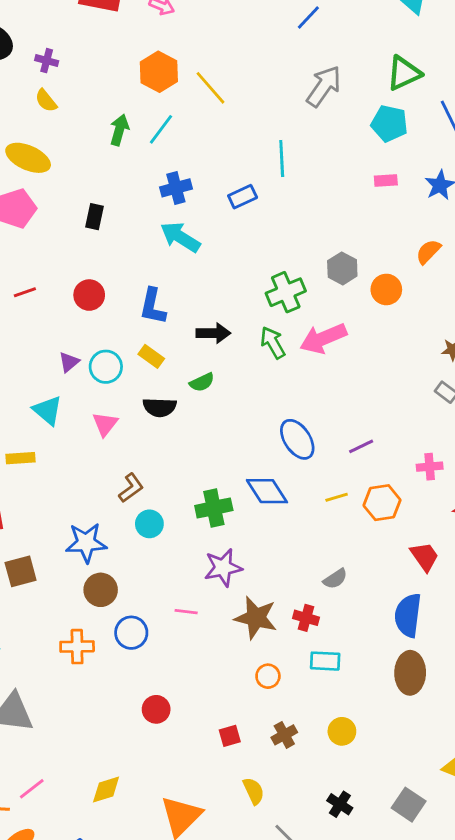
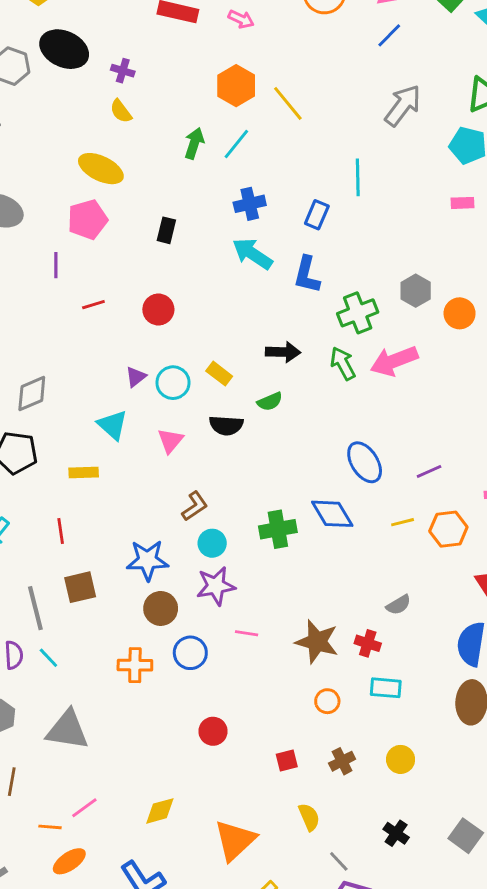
blue rectangle: (243, 197) -> (317, 215), turned -44
blue L-shape: (153, 306) -> (307, 275), moved
purple star: (223, 568) -> (216, 586), moved

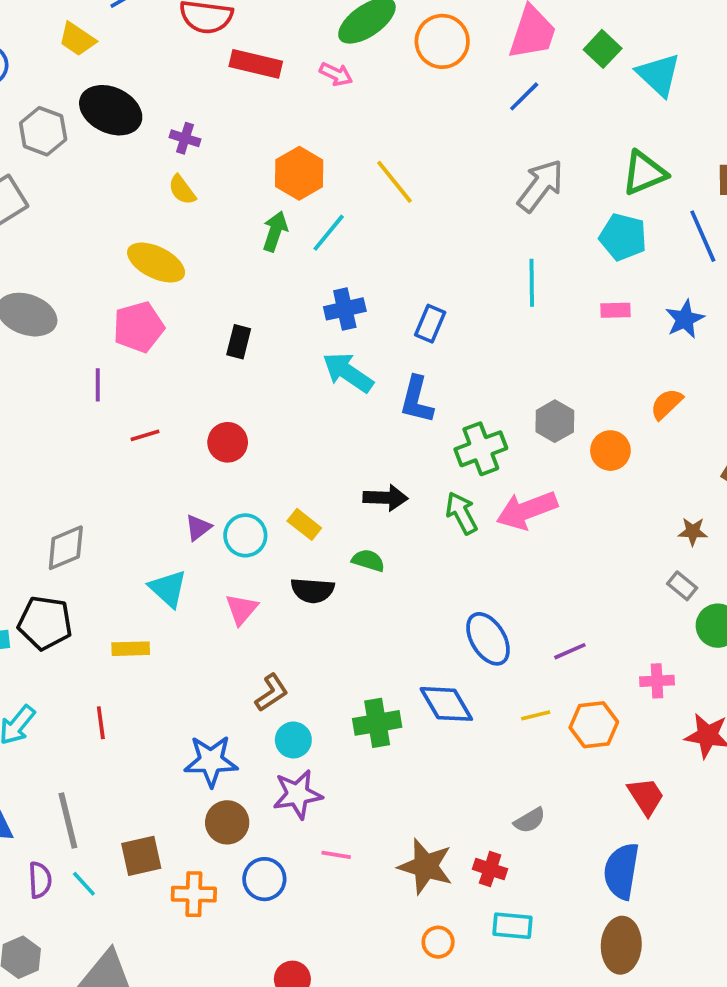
orange hexagon: (236, 86) -> (299, 173), moved
cyan line: (358, 177) -> (532, 283), moved
green semicircle: (270, 401) -> (368, 560), turned -140
brown square: (80, 587) -> (141, 856), moved

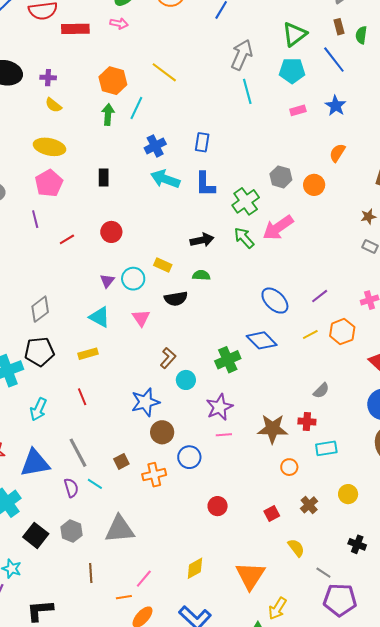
cyan line: (532, 283) -> (247, 91), moved
purple star: (298, 794) -> (219, 407), moved
brown square: (141, 856) -> (121, 461), size x0.7

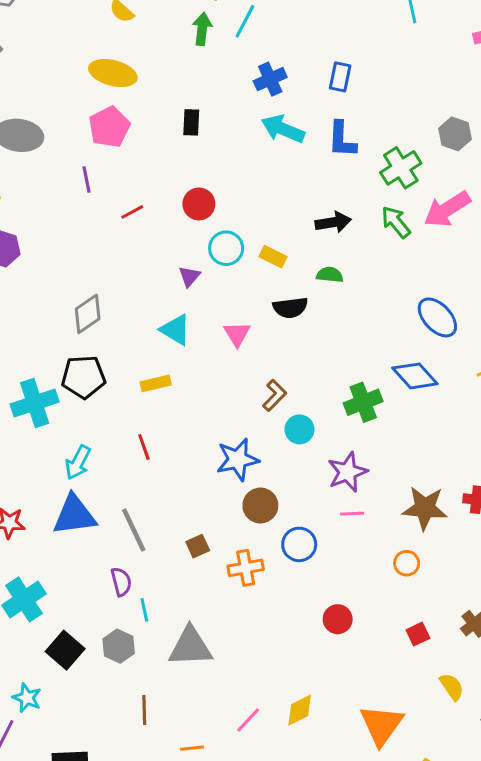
cyan circle: (133, 279) -> (226, 248), moved
blue triangle: (35, 463) -> (74, 515), moved
orange circle: (289, 467) -> (407, 563), moved
cyan line: (95, 484) -> (144, 610), moved, turned 42
pink line: (144, 579) -> (248, 720), moved

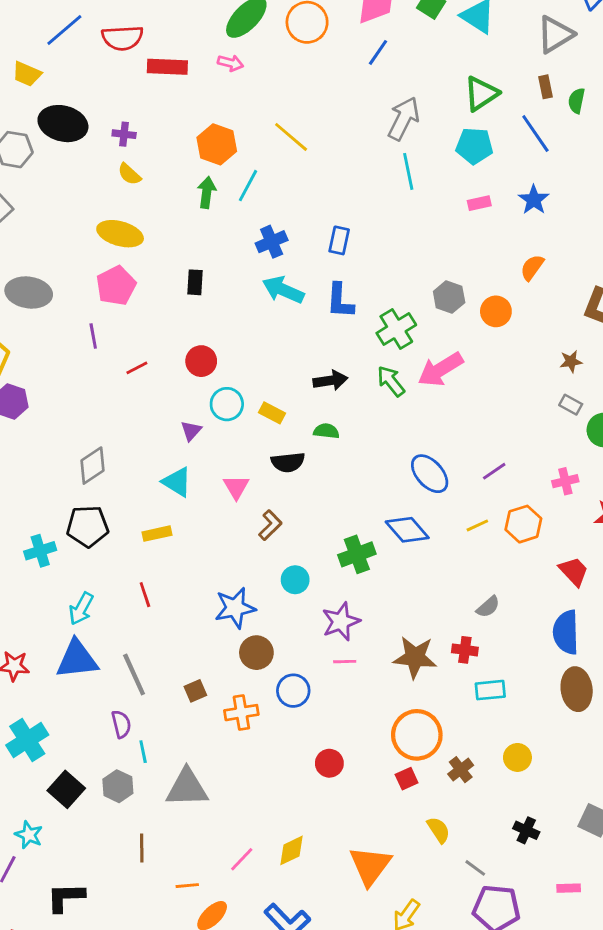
brown L-shape: (275, 395) -> (270, 525), moved
cyan cross: (35, 403) -> (40, 551), size x0.7
orange circle: (407, 563) -> (417, 735), moved, size x2.0

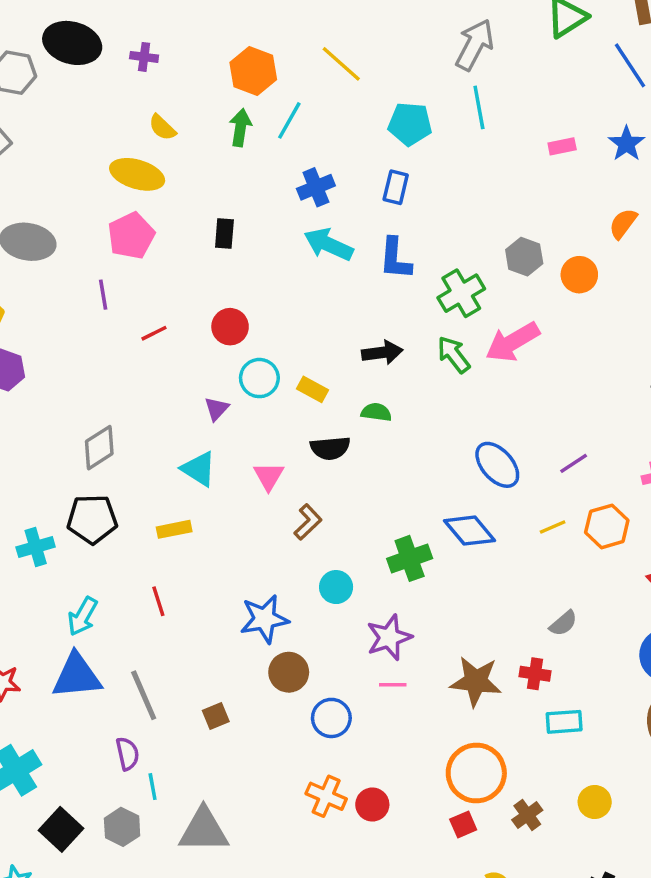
cyan pentagon: (474, 146) -> (410, 124), moved
yellow semicircle: (129, 174) -> (162, 127), moved
orange cross: (241, 713) -> (326, 796), moved, turned 32

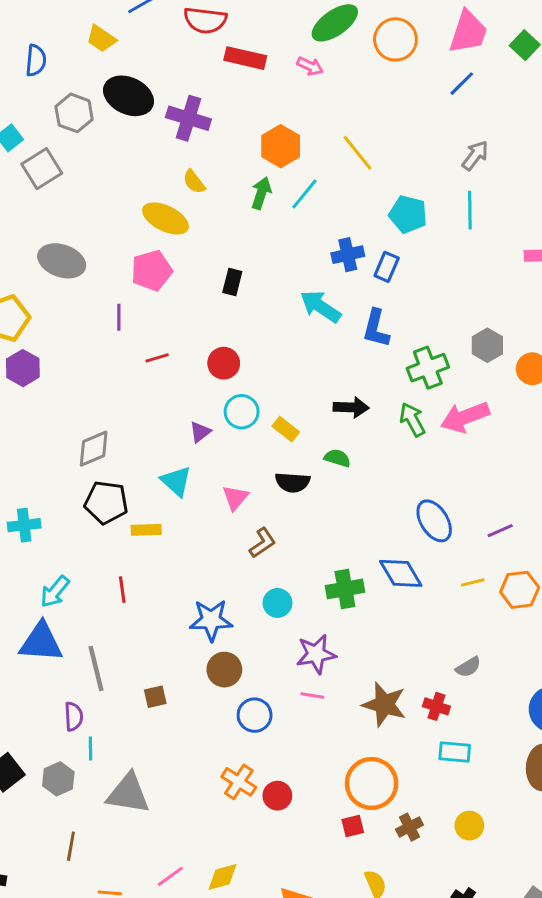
gray arrow: (475, 45) -> (475, 155), size x0.7
purple cross: (144, 57) -> (188, 118), size x1.8
blue cross: (316, 187) -> (348, 255), moved
black pentagon: (92, 519) -> (106, 502), moved

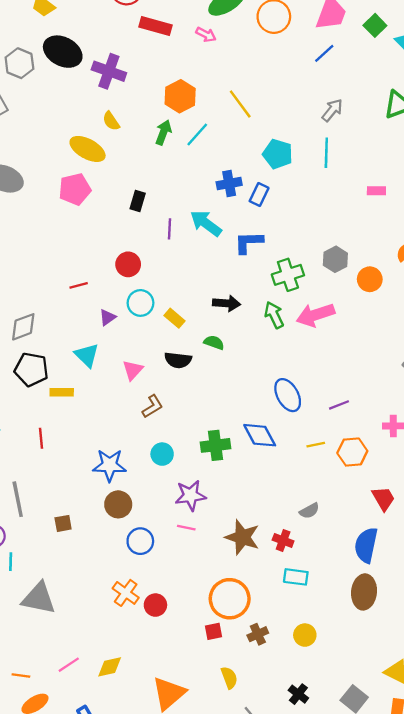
purple line: (119, 317) -> (170, 229), moved
blue L-shape: (376, 328) -> (249, 242), turned 72
red line: (157, 358) -> (79, 285), moved

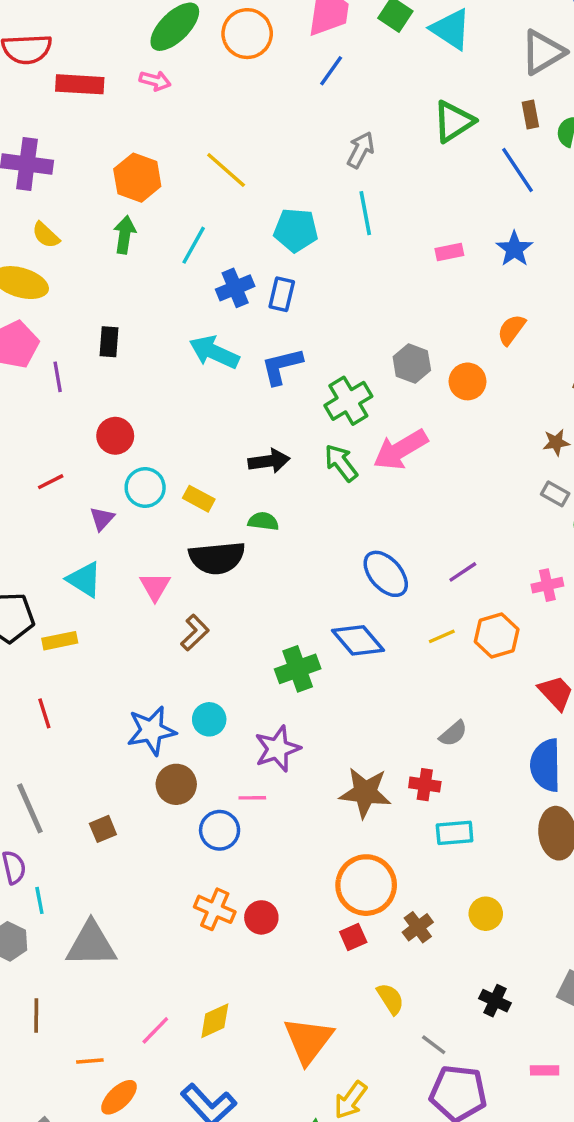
cyan line: (197, 135) -> (194, 245), moved
purple line: (170, 229) -> (58, 377), moved
black semicircle: (178, 360) -> (217, 558), size x1.4
cyan circle: (162, 454) -> (209, 719), moved
pink line: (186, 528) -> (252, 798), moved

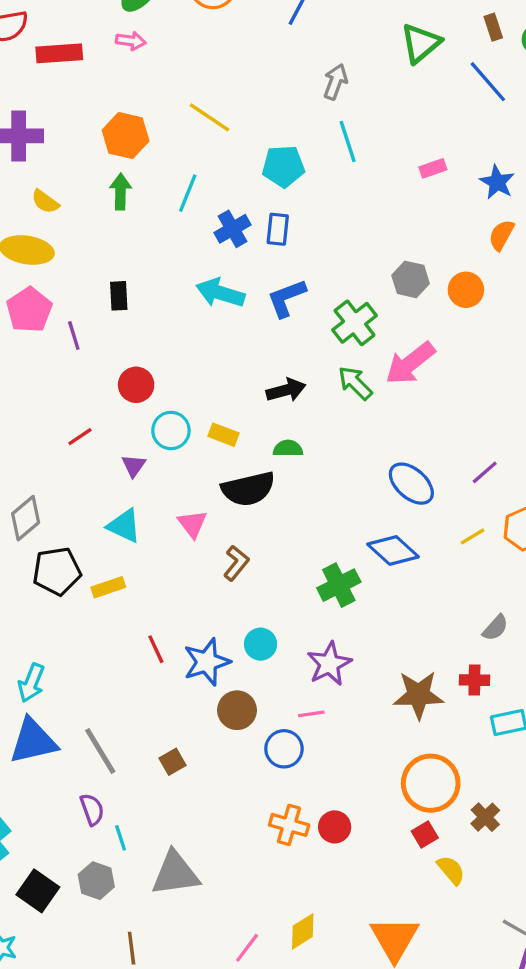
blue star: (514, 249) -> (497, 182), moved
red line: (44, 713) -> (156, 649), moved
yellow semicircle: (390, 999) -> (451, 870), moved

